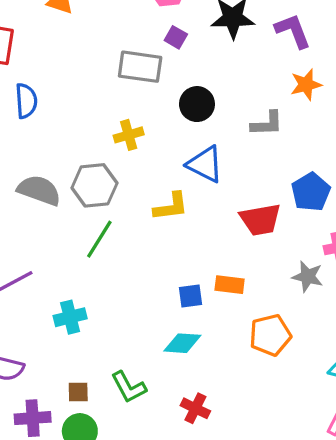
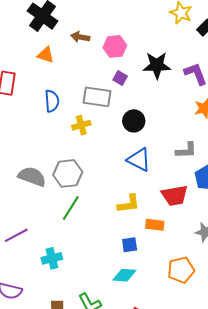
blue semicircle: (26, 101) -> (52, 101), moved
gray L-shape: (267, 124) -> (186, 150), moved
yellow cross: (129, 135) -> (81, 125), moved
yellow L-shape: (171, 207) -> (129, 204), moved
orange rectangle: (230, 285) -> (155, 225), moved

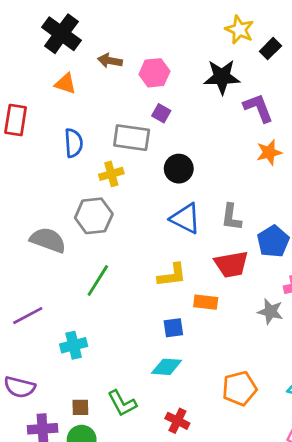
black star: (157, 65) -> (222, 77), moved
gray L-shape: (186, 150) -> (231, 217), moved, turned 100
gray hexagon: (68, 173) -> (94, 216), moved
orange pentagon: (181, 270) -> (239, 388), moved

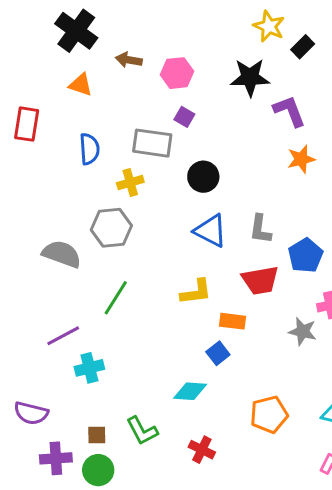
purple line: (28, 316) -> (63, 336), moved
blue square: (173, 328) -> (218, 353), moved, turned -30

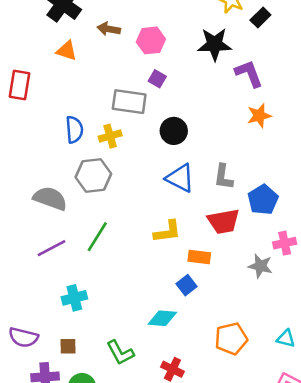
blue semicircle: (89, 149) -> (74, 130), moved
purple line: (63, 336) -> (51, 248), moved
brown square: (97, 435) -> (68, 346), moved

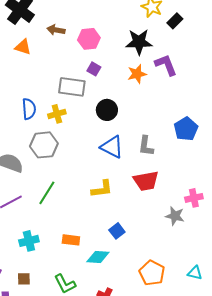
orange star: (259, 116) -> (137, 74), moved
blue pentagon: (263, 200) -> (186, 129), moved
orange rectangle: (199, 257) -> (71, 240), moved
orange pentagon: (231, 339) -> (152, 273), turned -30

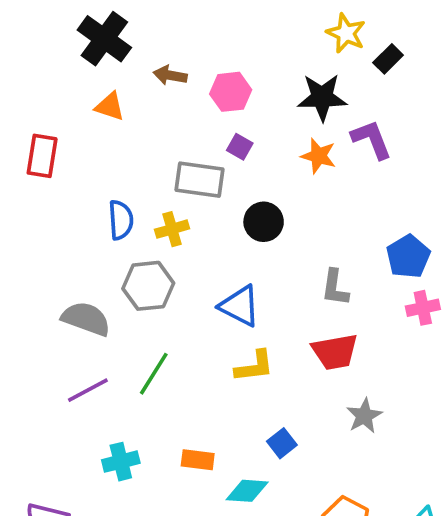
orange star: (137, 74) -> (318, 156), turned 30
blue triangle: (112, 147) -> (240, 306), moved
pink cross: (194, 198) -> (423, 308), moved
gray star: (175, 216) -> (364, 416), moved, turned 30

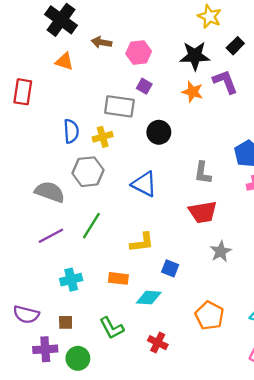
black rectangle: (388, 59) -> (235, 46), moved
yellow L-shape: (254, 366) -> (142, 242), moved
blue square: (282, 443) -> (170, 268), turned -30

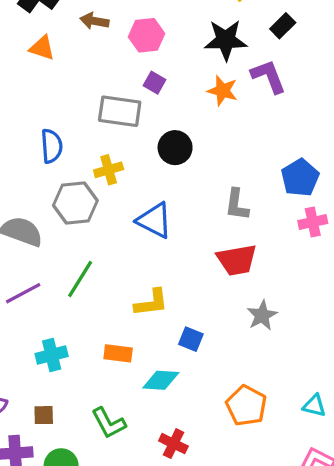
yellow cross: (103, 137) -> (109, 170), moved

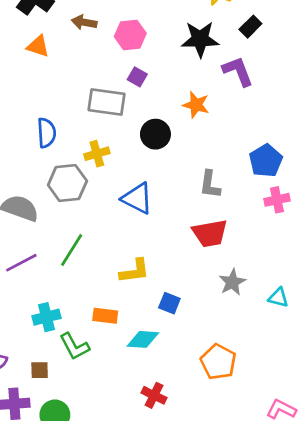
orange star: (223, 91) -> (196, 105), moved
cyan triangle: (314, 406) -> (278, 298), moved
green L-shape: (109, 423) -> (74, 346), moved

